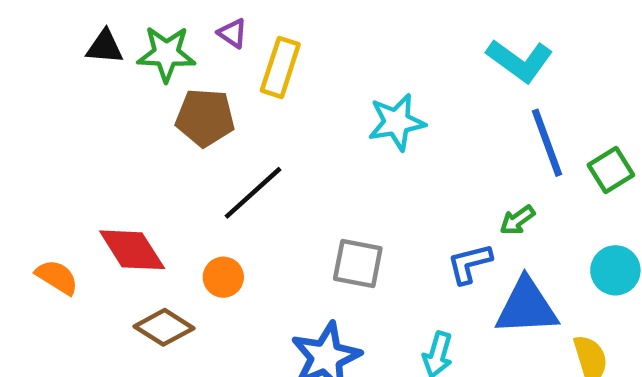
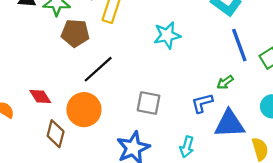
red diamond: (132, 250) -> (40, 97), size x0.7
orange circle: (223, 277) -> (84, 110), size x1.8
brown diamond: (164, 327) -> (56, 134), turned 72

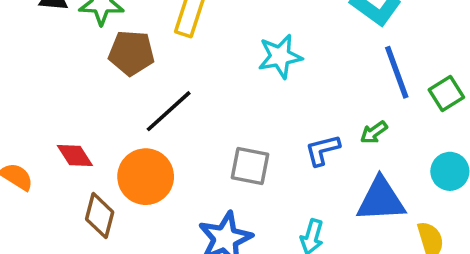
blue L-shape: (202, 103) -> (323, 150), moved

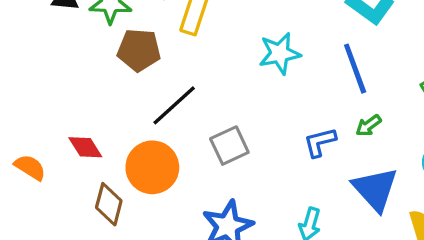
blue line: (397, 72) -> (355, 69), moved
gray square: (250, 166) -> (229, 146), moved, turned -36
blue triangle: (381, 200) -> (375, 189), turned 51

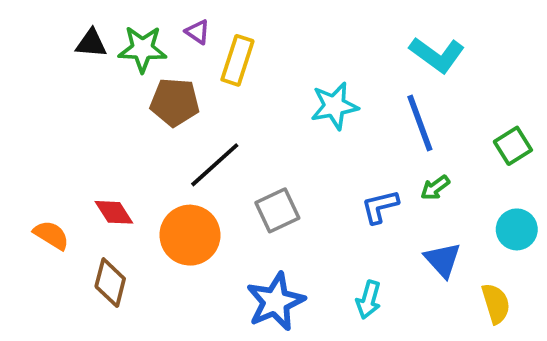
blue triangle: (375, 189) -> (443, 260), size x0.7
brown diamond: (109, 204) -> (110, 283), moved

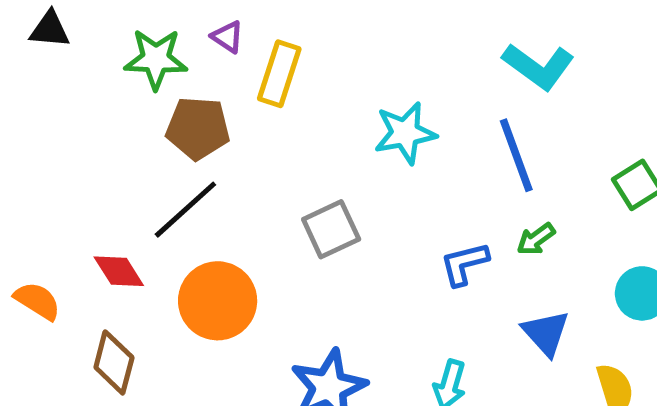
black triangle: (91, 43) -> (50, 29), moved
black line: (215, 165) -> (185, 210), moved
gray square: (277, 210) -> (331, 229), moved

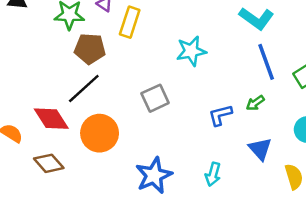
blue line: (516, 155) -> (266, 62), moved
red diamond: (119, 271) -> (51, 119), size x1.4
brown diamond: (114, 363) -> (49, 163), turned -56

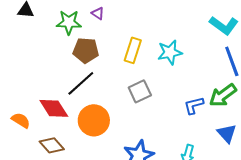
yellow rectangle: (130, 22) -> (133, 50), moved
green arrow: (255, 103) -> (223, 95), size x1.8

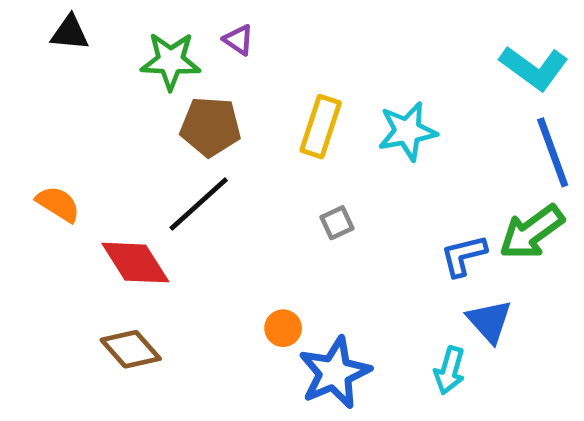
gray square: (140, 91) -> (337, 223), size x0.6
orange semicircle: (21, 120) -> (58, 204), moved
orange circle: (94, 120) -> (283, 328), moved, size x0.5
blue triangle: (227, 133) -> (489, 321), moved

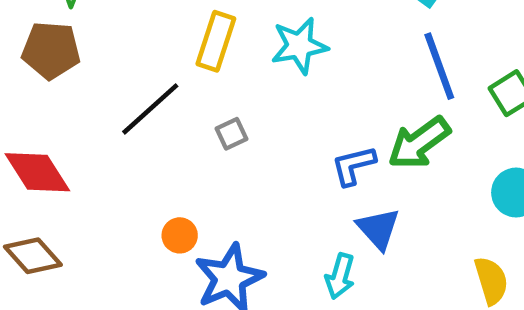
brown pentagon: (210, 127) -> (51, 50), moved
black line: (199, 204) -> (150, 109), moved

